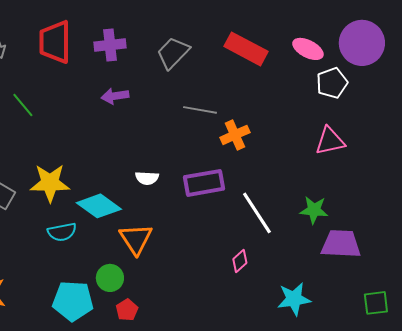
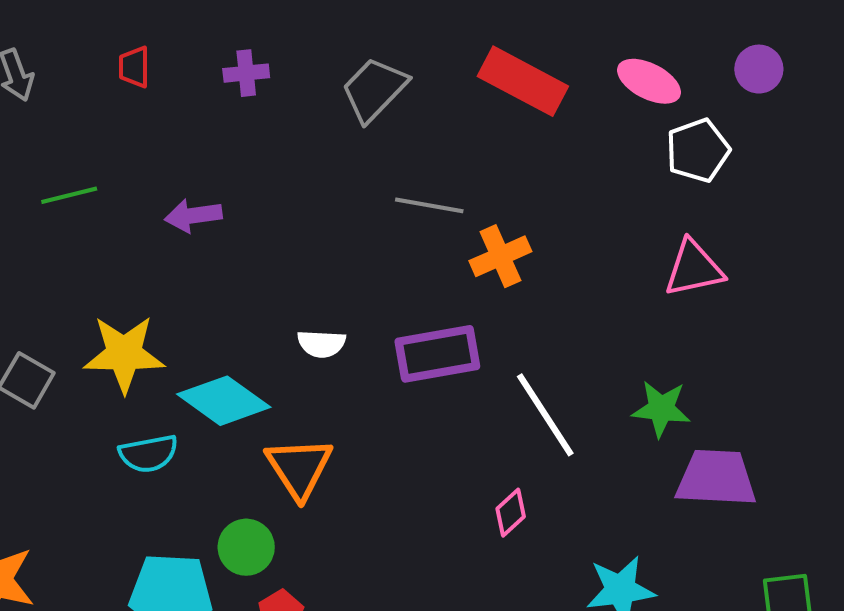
red trapezoid: (55, 42) -> (134, 67), size x0.5
purple circle: (362, 43) -> (759, 69), size x0.5
purple cross: (110, 45) -> (246, 73), size x0.7
purple arrow: (115, 96) -> (193, 216), moved
green line: (23, 105) -> (69, 195), turned -64

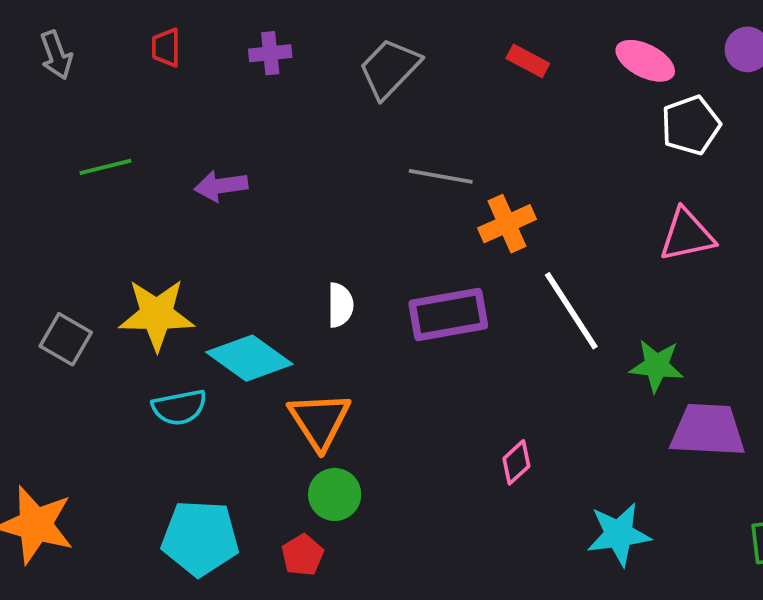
red rectangle: (523, 81) -> (528, 61), size x0.5
white semicircle: (321, 344) -> (340, 305), turned -93
white line: (545, 415) -> (571, 311), moved
green circle: (246, 547) -> (335, 494), moved

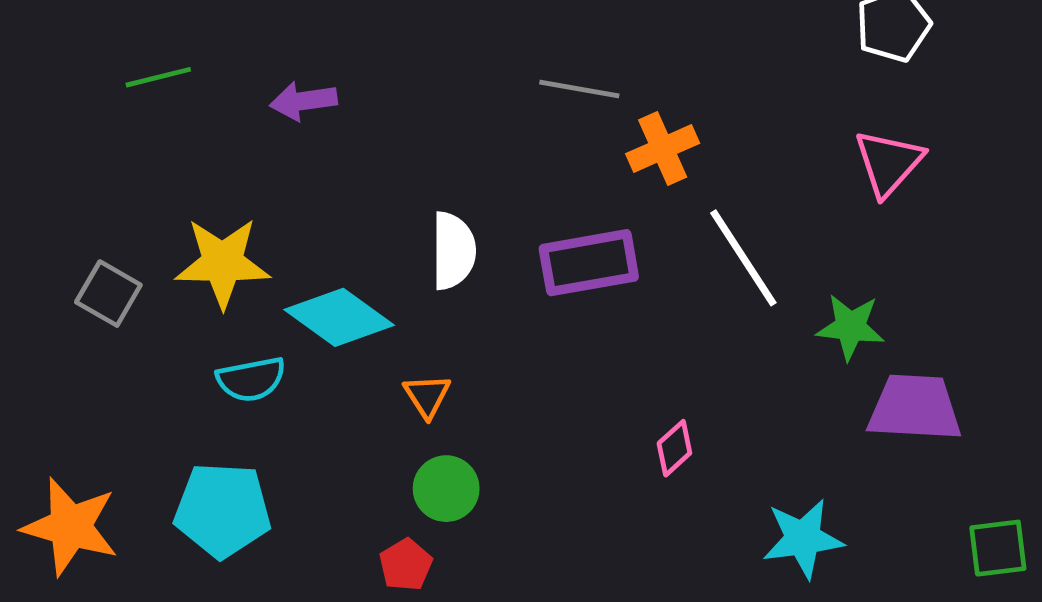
pink triangle: (687, 235) -> (889, 163), turned -36
white semicircle: (340, 305) -> (453, 251), size x1.4
orange triangle: (319, 421) -> (427, 396), size x0.6
cyan pentagon: (200, 538) -> (223, 510), moved

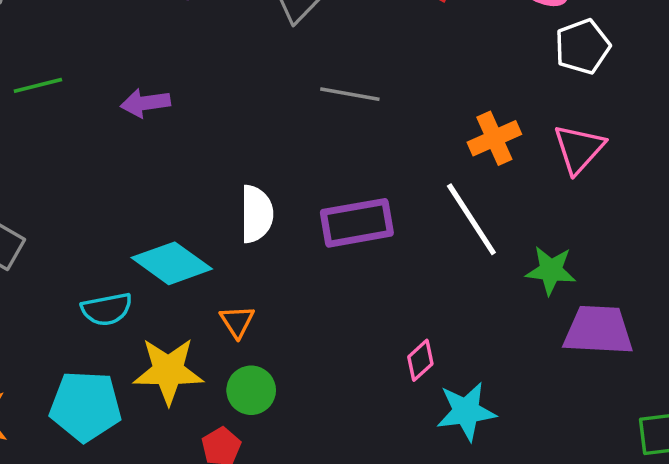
orange cross: (663, 148) -> (494, 138), moved
yellow star: (223, 263) -> (168, 371), moved
cyan star: (803, 539) -> (466, 411), moved

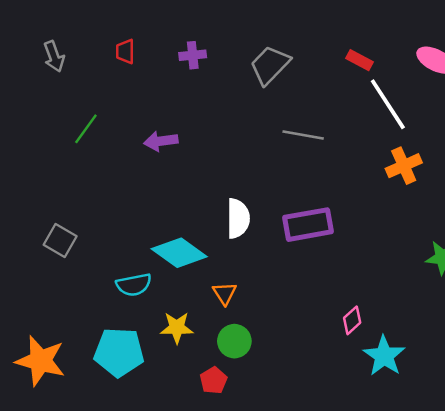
green line: (38, 85) -> (86, 129), turned -40
white line: (471, 219) -> (388, 104), moved
yellow star: (168, 371) -> (177, 328), size x0.7
cyan star: (466, 411) -> (384, 356), turned -30

